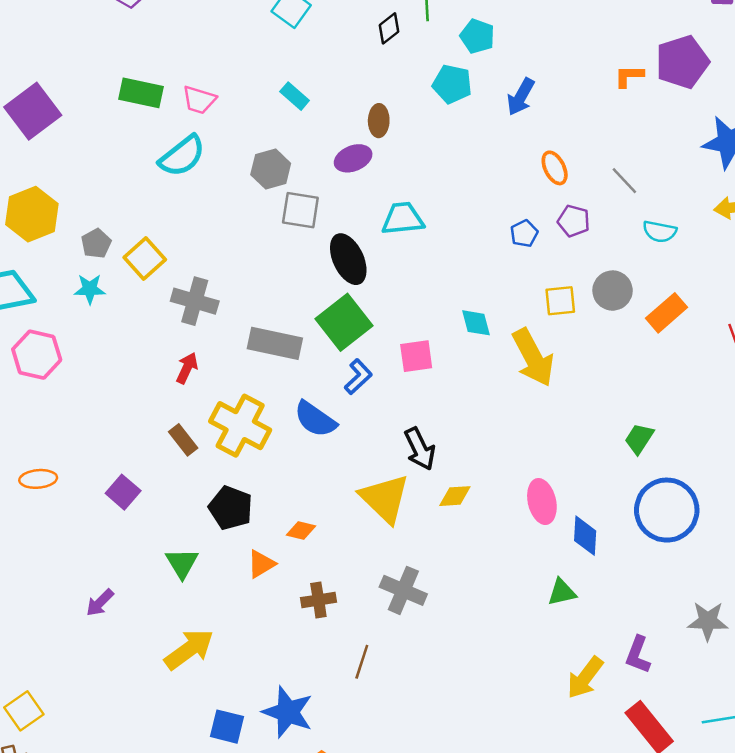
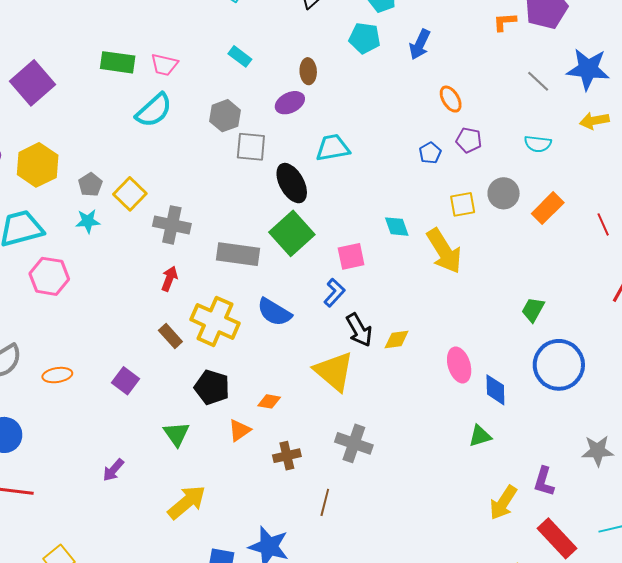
gray line: (624, 181) -> (538, 81), moved
blue L-shape: (358, 377) -> (334, 293), moved
yellow diamond: (455, 496) -> (397, 339), moved

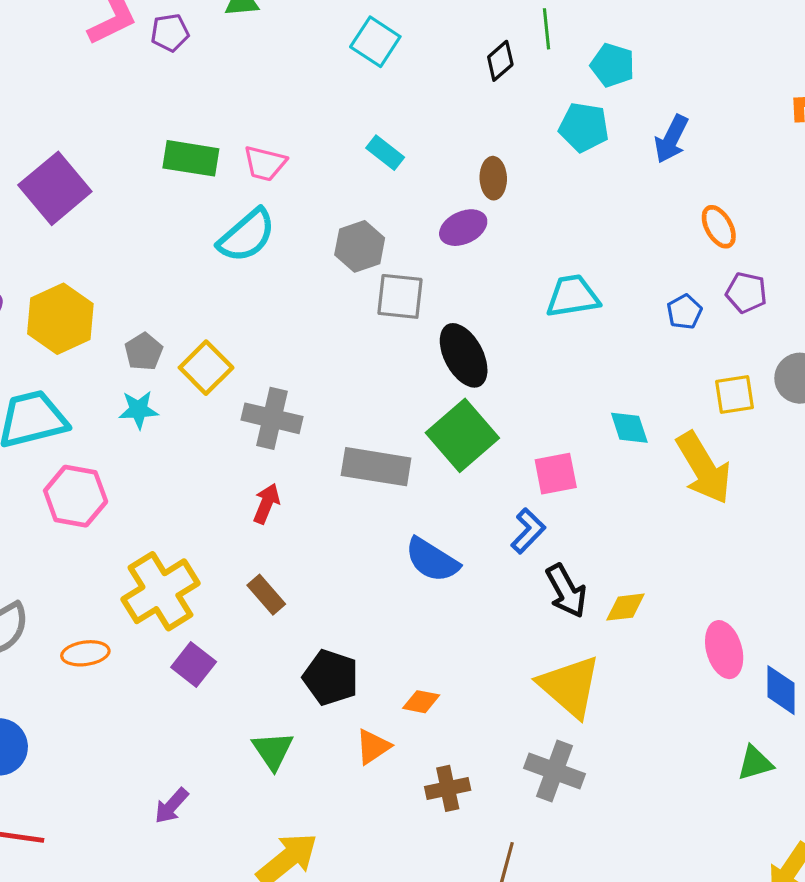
cyan trapezoid: (333, 148) -> (573, 296), moved
yellow cross: (215, 321) -> (160, 591), moved, turned 33
yellow triangle: (334, 371) -> (570, 686), moved

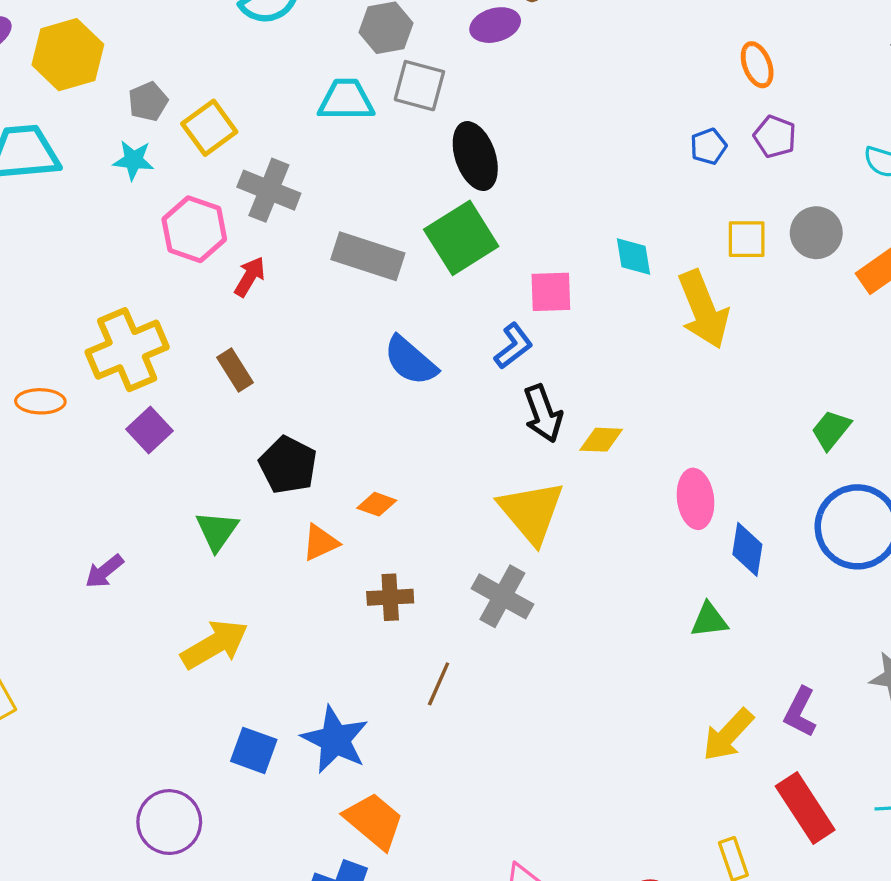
cyan trapezoid: (573, 296) -> (346, 100), moved
pink hexagon: (76, 496) -> (194, 229), moved

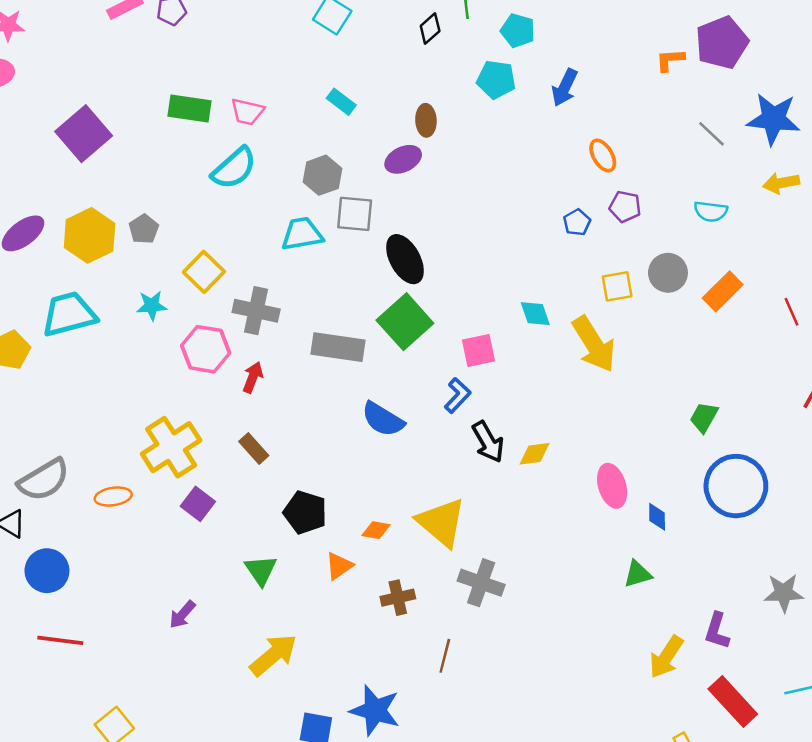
gray pentagon: (148, 102) -> (144, 229), moved
yellow triangle: (531, 512) -> (441, 522), moved
blue diamond: (747, 549) -> (657, 517), size x0.7

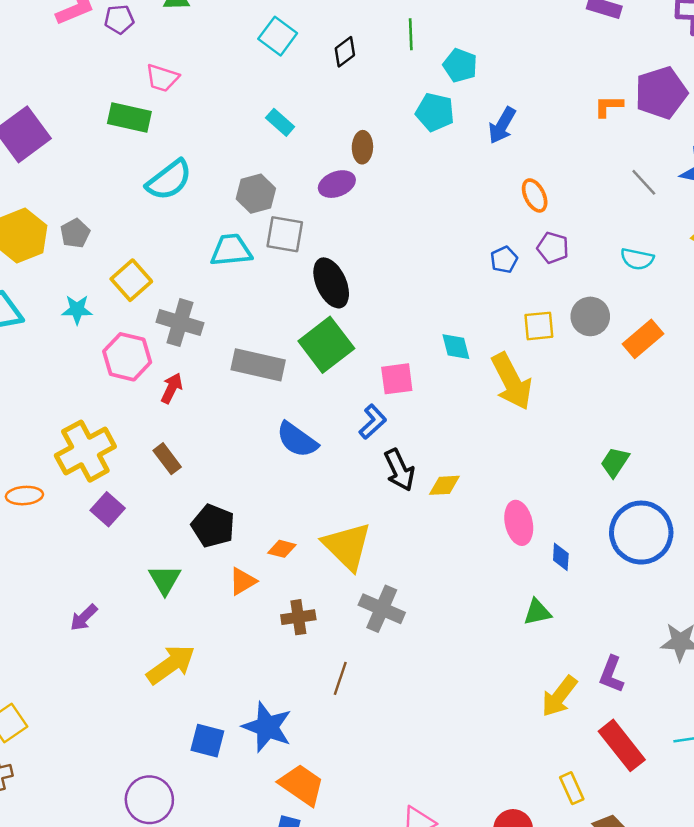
black diamond: (430, 29) -> (345, 52), moved
pink trapezoid: (247, 112) -> (162, 78), moved

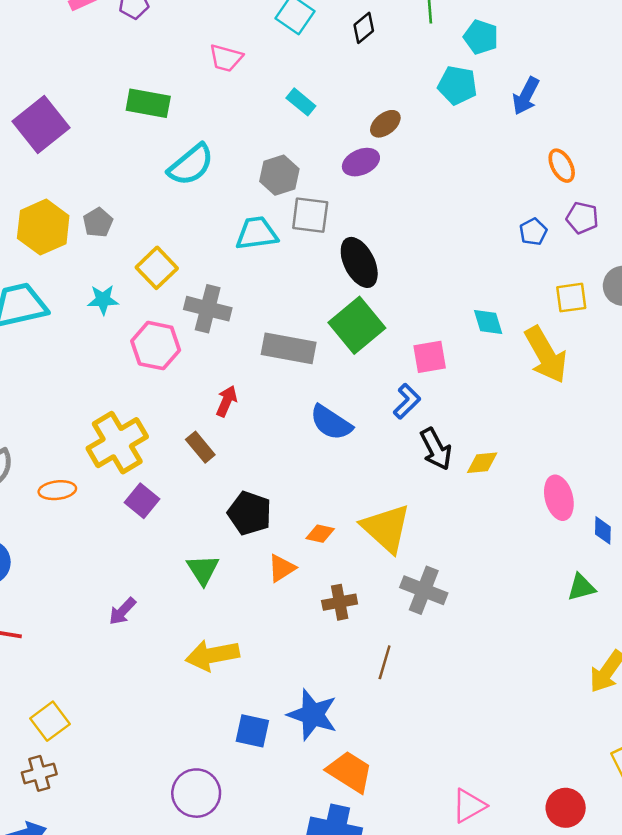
pink trapezoid: (162, 78) -> (226, 58), moved
brown ellipse: (362, 147) -> (385, 124), turned 52
red arrow: (172, 388) -> (227, 401), moved
yellow arrow: (171, 664) -> (212, 655), turned -153

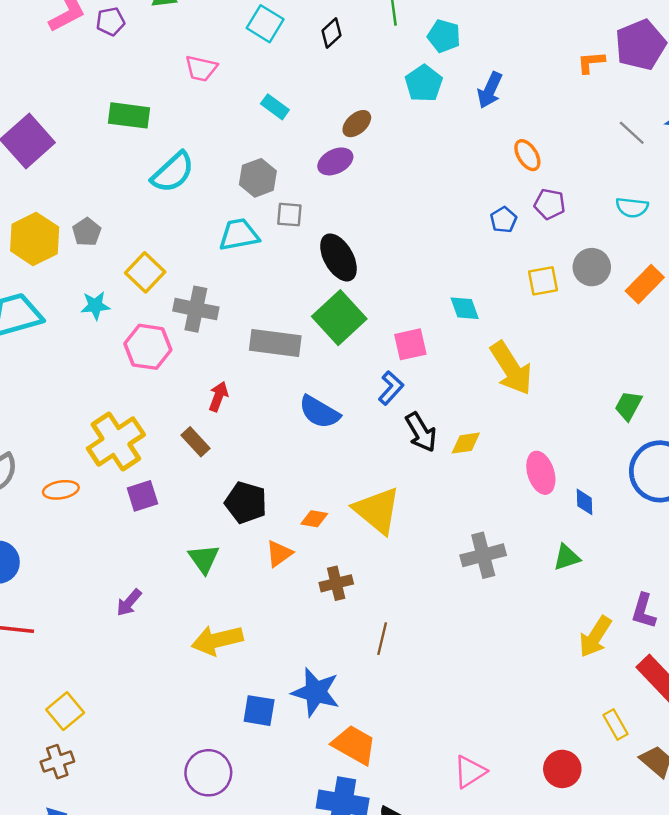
cyan pentagon: (457, 85) -> (424, 83), turned 30
gray square: (310, 215) -> (289, 215), size x0.7
yellow arrow: (546, 355) -> (511, 368), moved
purple square: (142, 501) -> (142, 496), turned 36
gray cross: (424, 590) -> (483, 555), moved, turned -33

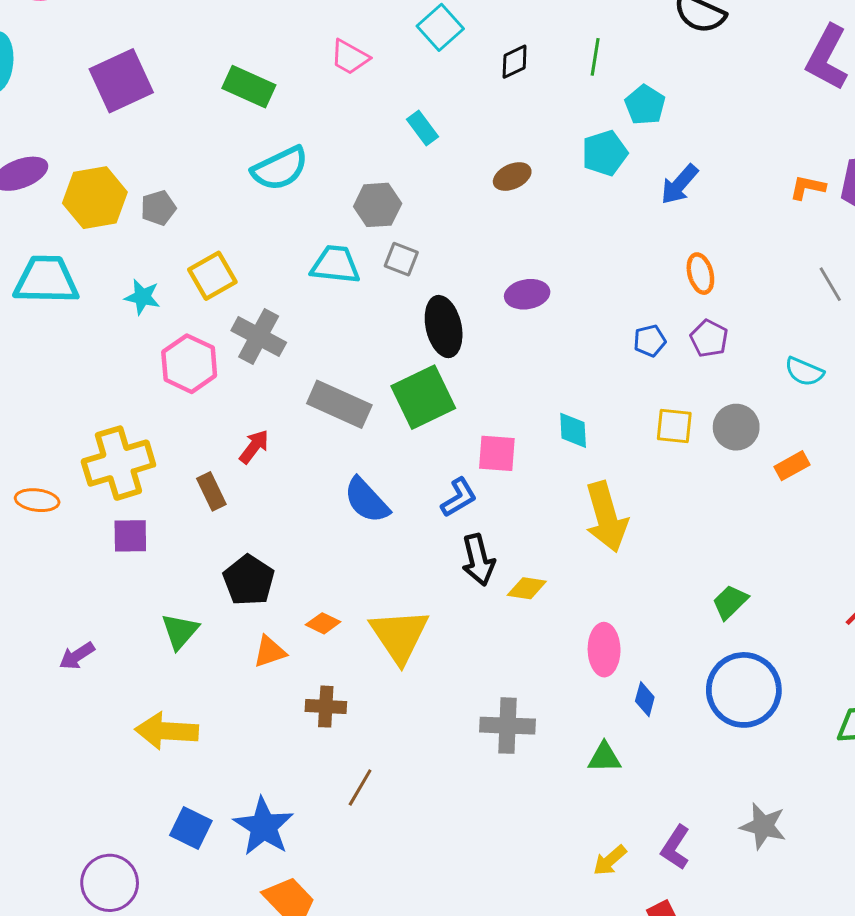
purple ellipse: (335, 161) -> (527, 294), moved
orange rectangle: (645, 284) -> (792, 466), size x0.7
yellow arrow: (595, 637) -> (610, 860), size x0.7

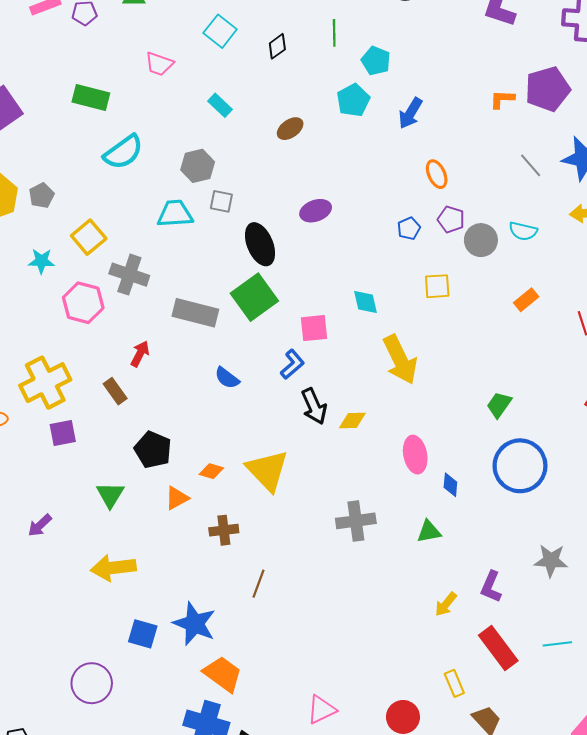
gray circle: (736, 427) -> (481, 240), moved
blue semicircle: (367, 500) -> (227, 378), size x0.7

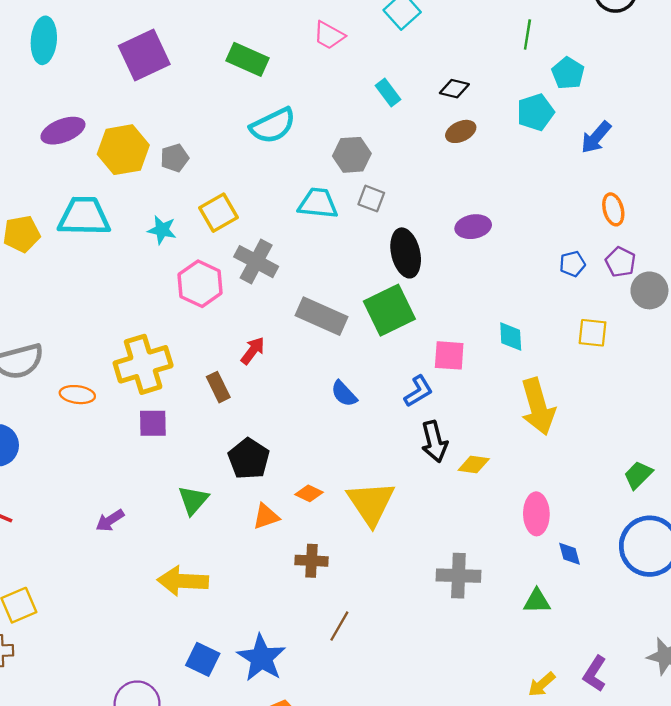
black diamond: (277, 46) -> (454, 89), moved, turned 40
blue diamond: (450, 485) -> (569, 554), turned -30

